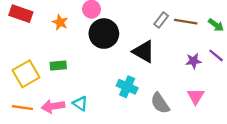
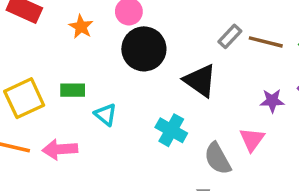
pink triangle: (196, 96) -> (252, 140), moved
cyan triangle: (80, 103) -> (106, 115), moved

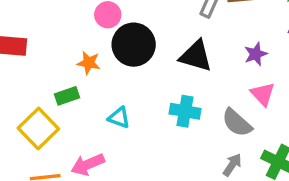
orange star: (81, 27) -> (89, 63), moved
green rectangle: (73, 90) -> (67, 96), moved
purple star: (272, 101) -> (256, 54), moved

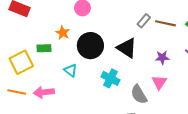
black circle: (134, 45) -> (90, 46), moved

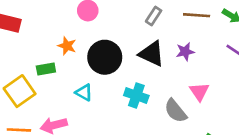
gray rectangle: (144, 21) -> (154, 16), moved
purple star: (162, 58) -> (185, 52), moved

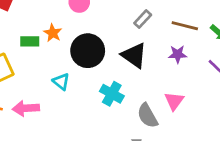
purple star: (185, 52) -> (178, 54), moved
green rectangle: (46, 69) -> (30, 41), moved

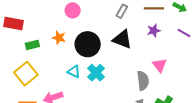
green rectangle: (30, 41) -> (32, 45), moved
cyan cross: (112, 94) -> (96, 73), moved, turned 30
gray semicircle: (147, 116) -> (143, 81), turned -144

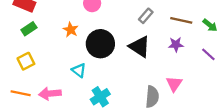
green rectangle: (32, 45) -> (29, 29), moved, turned -32
cyan cross: (96, 73) -> (100, 97), moved
yellow square: (26, 74) -> (26, 61), size x0.7

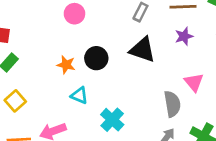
orange star: (71, 30) -> (66, 65), moved
black circle: (100, 44) -> (96, 58), size x0.7

